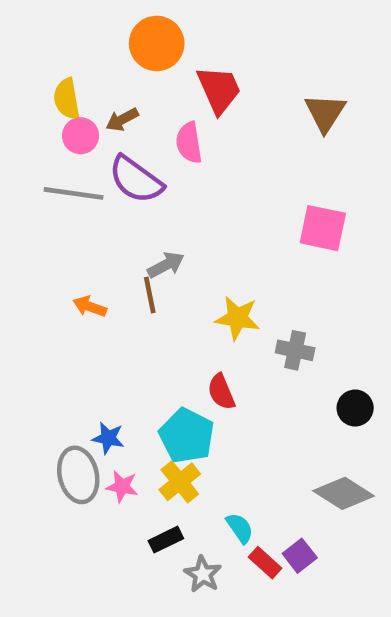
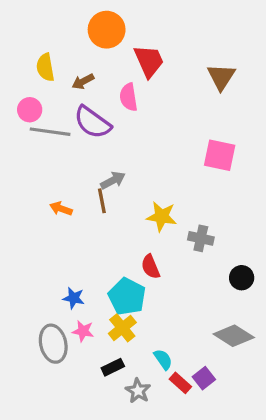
pink circle: (81, 136) -> (30, 110), moved
gray ellipse: (78, 475) -> (53, 344), moved

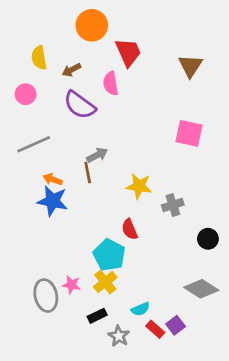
gray line: (50, 132) -> (34, 144), moved, turned -32
gray cross: (201, 238) -> (173, 205), turned -30
blue star: (74, 298) -> (53, 201), moved, size x1.6
cyan semicircle: (163, 359) -> (140, 309), turned 102

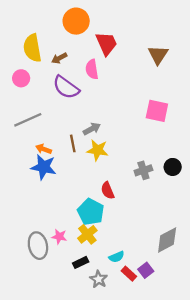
yellow semicircle: (39, 58) -> (32, 48), size x1.4
gray arrow: (97, 155) -> (92, 129), moved
yellow star: (139, 186) -> (97, 150), moved
black circle: (208, 239) -> (173, 167), moved
gray diamond: (201, 289) -> (167, 240), turned -60

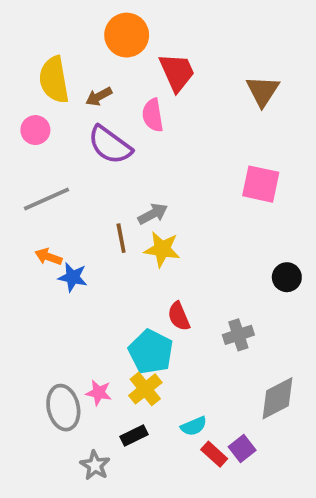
orange arrow: (44, 149) -> (48, 257), moved
blue star: (44, 167) -> (73, 277), size x0.7
gray cross: (143, 170) -> (238, 335), moved
gray star: (99, 279) -> (95, 465), moved

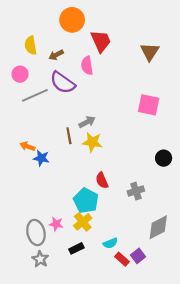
yellow semicircle: (54, 80) -> (31, 45), size x0.7
gray line: (47, 199) -> (35, 95), moved
gray star: (95, 465) -> (40, 259), moved

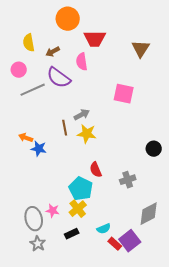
red trapezoid: (101, 41) -> (95, 39), turned 115
pink square: (149, 105) -> (124, 94), moved
purple square: (138, 256) -> (130, 241), size x1.5

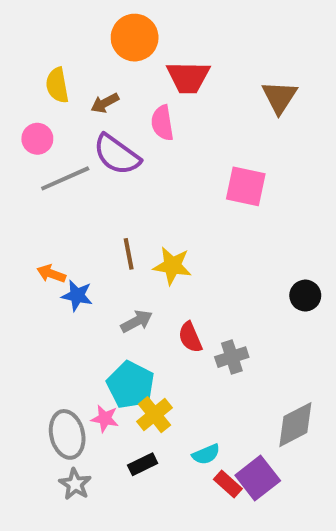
gray arrow: (82, 115) -> (137, 321), moved
gray cross: (128, 180) -> (232, 357), moved
cyan pentagon: (81, 189) -> (131, 385), moved

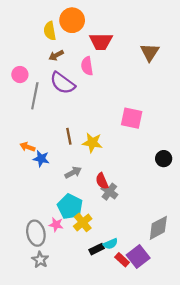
yellow semicircle: (57, 85) -> (50, 31), moved
gray line: (65, 178) -> (35, 96), turned -55
pink square: (246, 186) -> (132, 118), moved
gray cross: (232, 357) -> (109, 192), moved, turned -35
black rectangle: (143, 464) -> (97, 249), moved

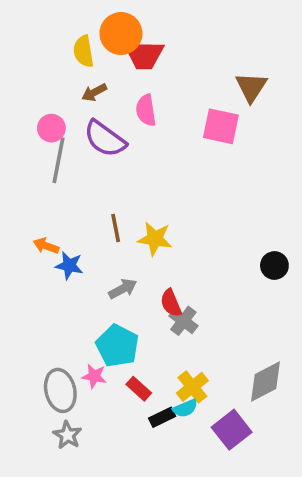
red trapezoid: (101, 42) -> (144, 55), moved
pink circle: (20, 75) -> (51, 128), moved
pink square: (132, 118) -> (221, 126), moved
yellow cross: (83, 222) -> (192, 387), moved
red rectangle: (122, 260) -> (139, 389), moved

